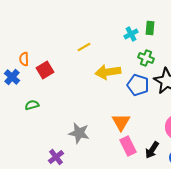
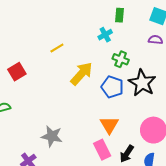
green rectangle: (150, 28) -> (120, 15), moved
yellow arrow: (108, 72) -> (82, 74), turned 140
orange triangle: (121, 122) -> (109, 125), moved

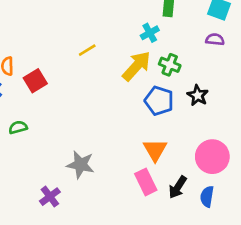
yellow arrow: (82, 74) -> (136, 66), moved
black star: (142, 83) -> (198, 95), size x0.6

